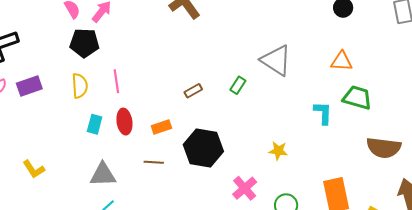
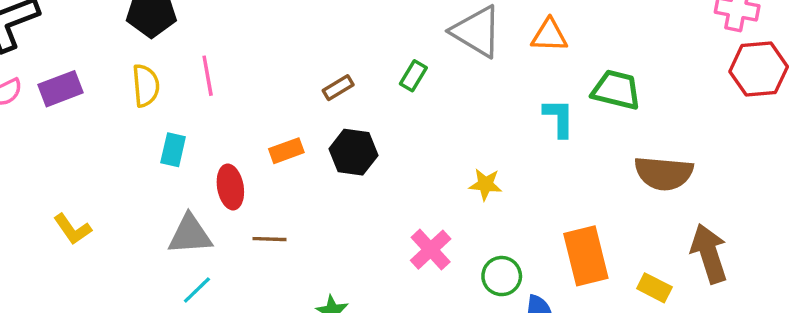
orange triangle: (342, 61) -> (549, 35), moved
red ellipse: (124, 122) -> (230, 187), moved
black hexagon: (203, 148) -> (353, 152), moved, size x0.7
brown line: (154, 162) -> (269, 239), moved

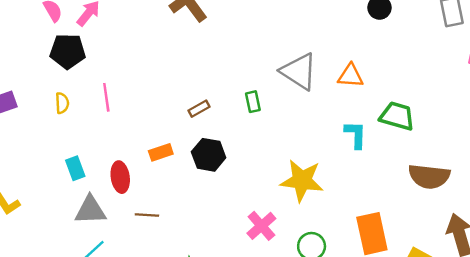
green rectangle: (413, 76) -> (253, 102), turned -45
yellow semicircle: (146, 86) -> (62, 103), size x0.7
cyan rectangle: (173, 150) -> (75, 168), moved, turned -35
yellow star: (485, 184) -> (302, 181), size x1.8

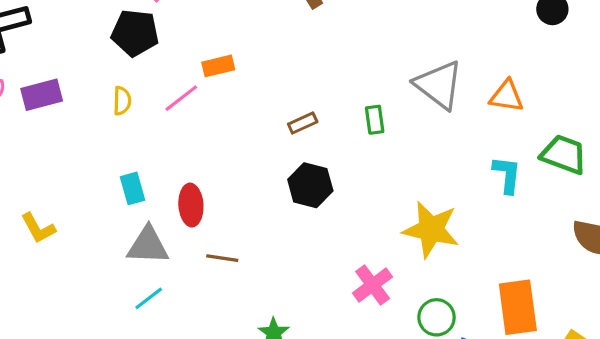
pink line: (106, 97) -> (181, 98), turned 56
orange rectangle: (161, 152) -> (218, 66), moved

